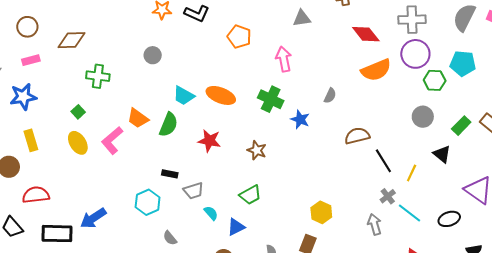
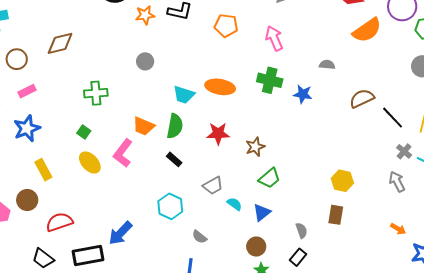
brown diamond: (72, 40) -> (60, 43), moved
gray semicircle: (330, 96) -> (327, 65), turned -98
brown star: (257, 150) -> (255, 147), moved, turned -30
black rectangle: (170, 174) -> (174, 159), moved, turned 42

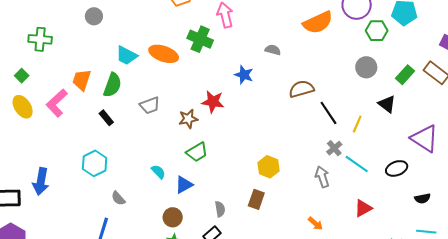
green cross: (270, 80) -> (200, 39), moved
orange trapezoid: (144, 126) -> (82, 80), turned 75
red star: (218, 134) -> (213, 102), moved
gray trapezoid: (213, 186) -> (150, 105), moved
blue arrow: (120, 233) -> (41, 181), turned -44

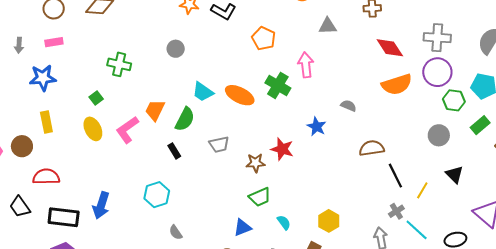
green rectangle: (405, 75) -> (480, 125), moved
cyan semicircle: (158, 172) -> (284, 222), moved

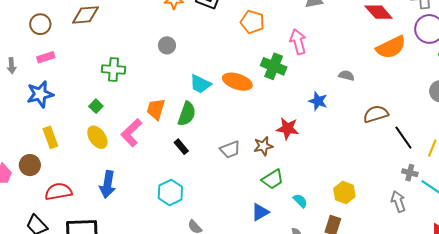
gray trapezoid: (219, 144) -> (230, 150), moved
blue arrow: (101, 205) -> (108, 184), moved
gray cross: (396, 211) -> (410, 173), turned -35

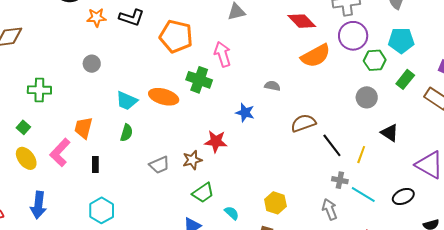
orange pentagon: (252, 22) -> (176, 36), size x1.4
green semicircle: (187, 114) -> (127, 133), moved, size x0.7
black rectangle: (181, 147) -> (95, 165), moved, turned 42

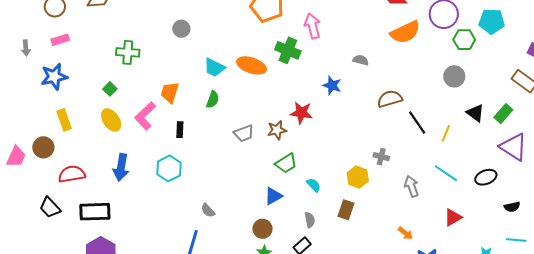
green rectangle: (405, 79) -> (503, 114), moved
gray cross: (340, 180) -> (381, 157), moved
cyan hexagon: (102, 210) -> (169, 168), moved

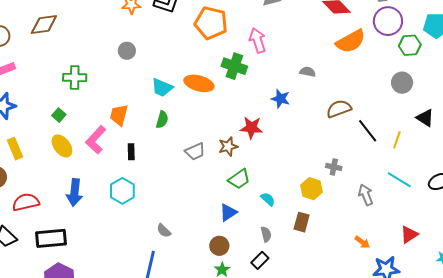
red triangle: (453, 217) -> (409, 234), moved

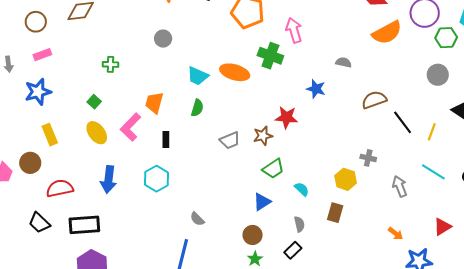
green cross: (75, 77) -> (111, 64), size x0.7

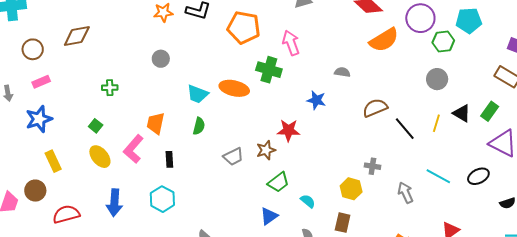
yellow line: (432, 132) -> (436, 123), moved

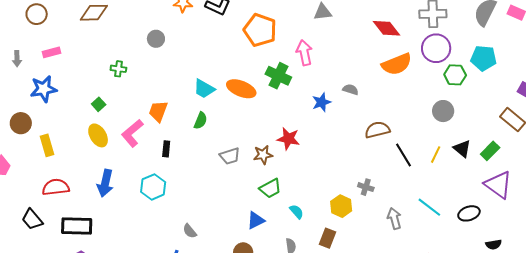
brown circle: (33, 49) -> (37, 14), moved
gray circle: (161, 59) -> (156, 39), moved
blue star: (316, 100) -> (321, 102), moved, turned 30
yellow rectangle: (53, 161) -> (47, 145), moved
brown circle: (35, 191) -> (21, 123), moved

